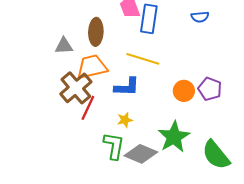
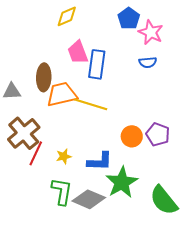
orange trapezoid: (92, 67) -> (62, 94), moved
blue L-shape: (127, 87) -> (100, 161), moved
yellow star: (125, 120) -> (64, 156), moved

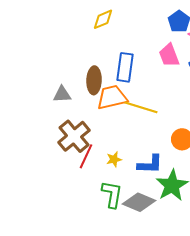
yellow diamond: (67, 16) -> (103, 19), moved
pink trapezoid: (78, 52) -> (169, 55), moved
blue rectangle: (97, 64) -> (125, 67), moved

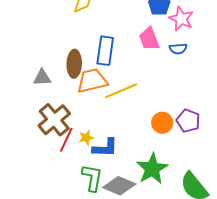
yellow line: (141, 107) -> (121, 91), turned -40
yellow star: (114, 159) -> (86, 138), moved
blue L-shape: (150, 164) -> (105, 148), moved

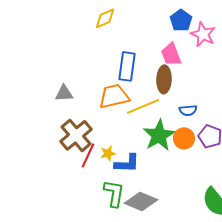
blue semicircle: (178, 49) -> (188, 110), moved
brown ellipse: (74, 64) -> (164, 79), moved
green star: (152, 169) -> (159, 135), moved

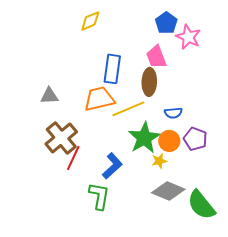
yellow star: (108, 153) -> (159, 161), moved
blue L-shape: (127, 163) -> (112, 166), turned -44
gray diamond: (141, 201) -> (168, 191), moved

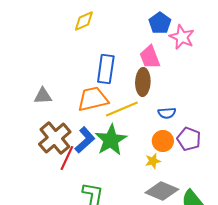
green star: (144, 138) -> (111, 140), moved
blue L-shape: (112, 166) -> (85, 140), moved

